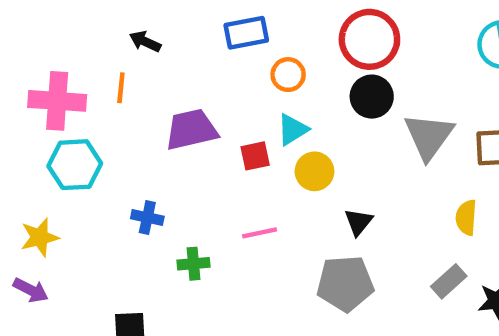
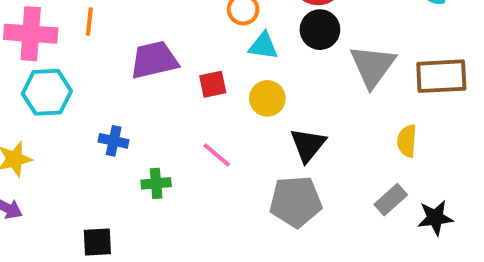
cyan triangle: (292, 130) -> (263, 46), moved, turned 40
black triangle: (358, 222) -> (308, 145), size x1.4
pink line: (260, 233) -> (217, 155), turned 52

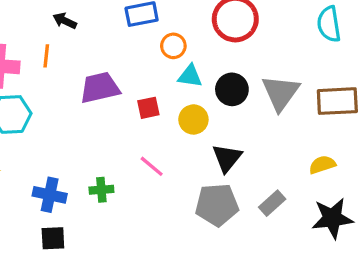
black circle: (320, 30) -> (232, 89), moved
blue cross: (114, 141) -> (50, 195), moved, size x1.4
yellow semicircle: (407, 141) -> (322, 165), moved, turned 68
gray rectangle: (391, 200) -> (272, 203), moved
black star: (435, 218) -> (332, 218), size x1.4

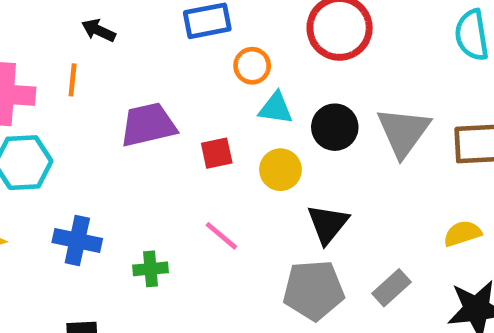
blue cross: (50, 195) -> (77, 241), moved

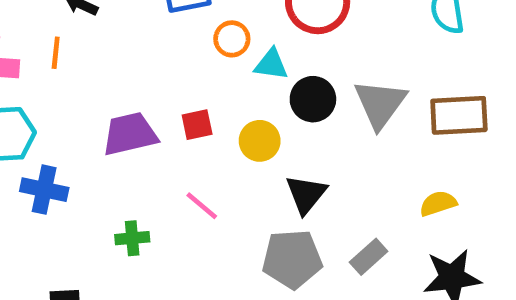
cyan triangle: (276, 108) -> (271, 64), moved
purple trapezoid: (148, 125) -> (130, 134), moved
blue cross: (77, 241) -> (44, 190), moved

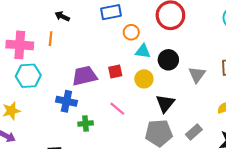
cyan triangle: (271, 64) -> (143, 51), moved
gray triangle: (380, 104) -> (197, 75), moved, size x0.7
blue cross: (44, 190) -> (66, 101), moved

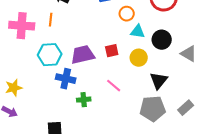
gray triangle: (197, 75) -> (189, 54), turned -36
cyan hexagon: (28, 76) -> (50, 55), moved

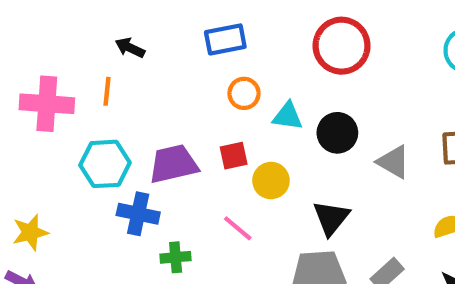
orange circle: (127, 14) -> (244, 93), moved
yellow circle: (139, 58) -> (271, 181), moved

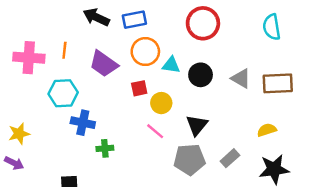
black arrow: (130, 48) -> (96, 17), moved, size x1.5
orange circle: (244, 93) -> (145, 52), size x1.5
gray triangle: (393, 162) -> (241, 78), moved
purple trapezoid: (173, 164) -> (104, 64), moved, turned -132
pink line: (238, 228) -> (155, 131), moved

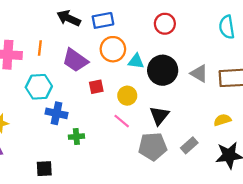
red circle: (203, 23) -> (165, 24), size x0.7
black circle: (201, 75) -> (163, 70), size x1.4
red square: (139, 88) -> (96, 87), moved

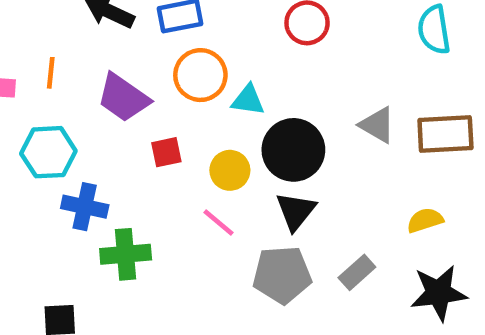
black circle: (163, 70) -> (293, 150), moved
green cross: (76, 137) -> (126, 254), size x1.5

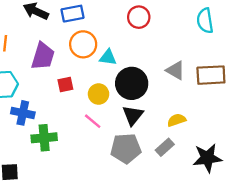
purple trapezoid: (123, 98) -> (43, 56), turned -108
yellow semicircle: (425, 220) -> (177, 120), moved

